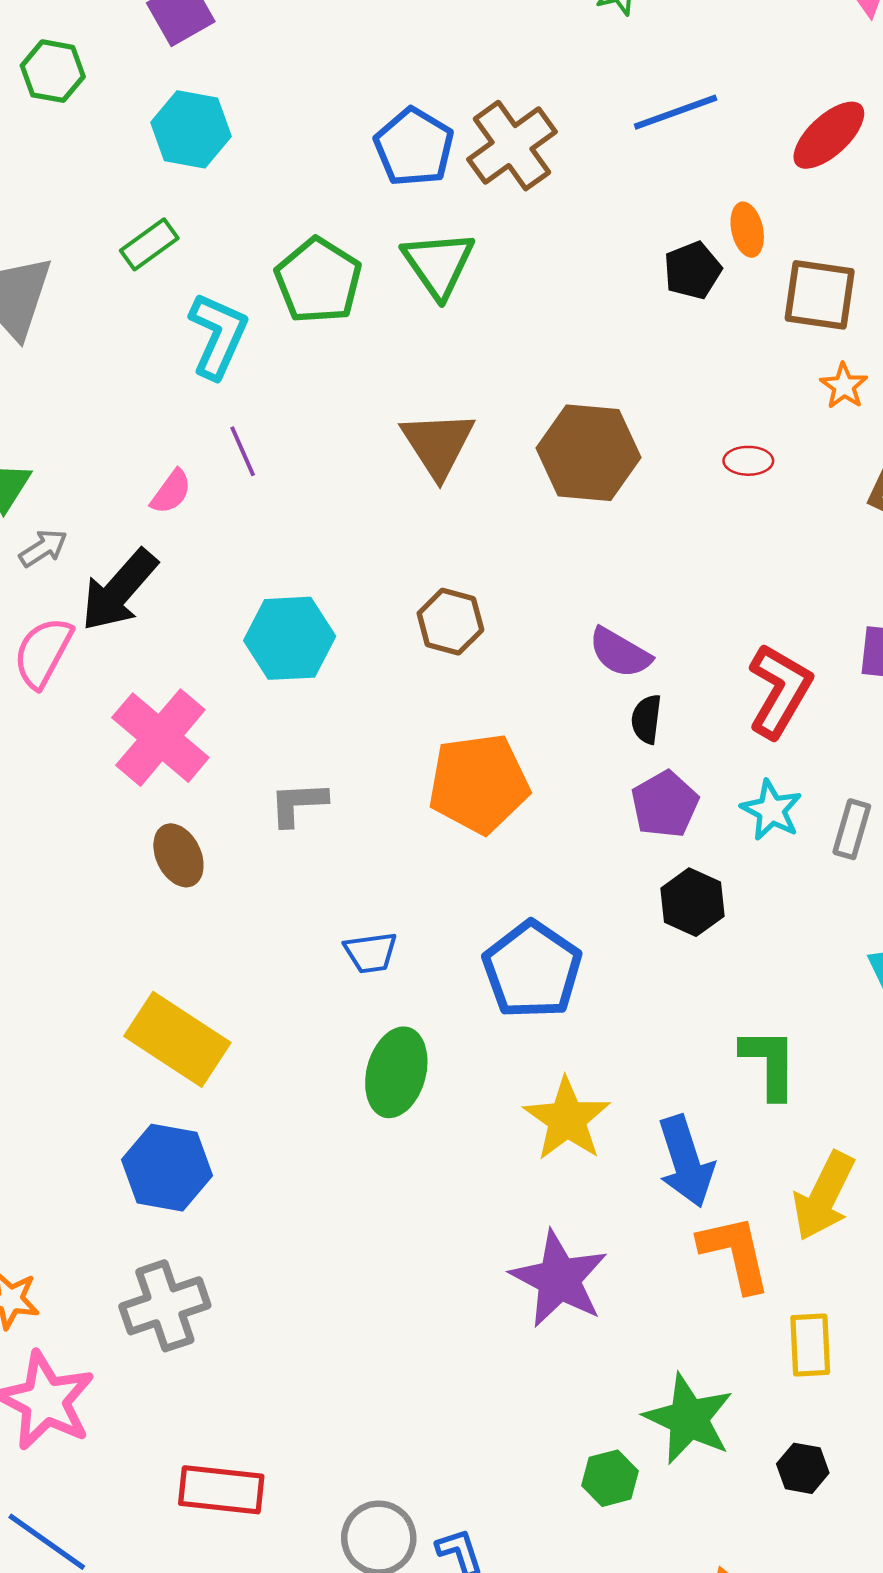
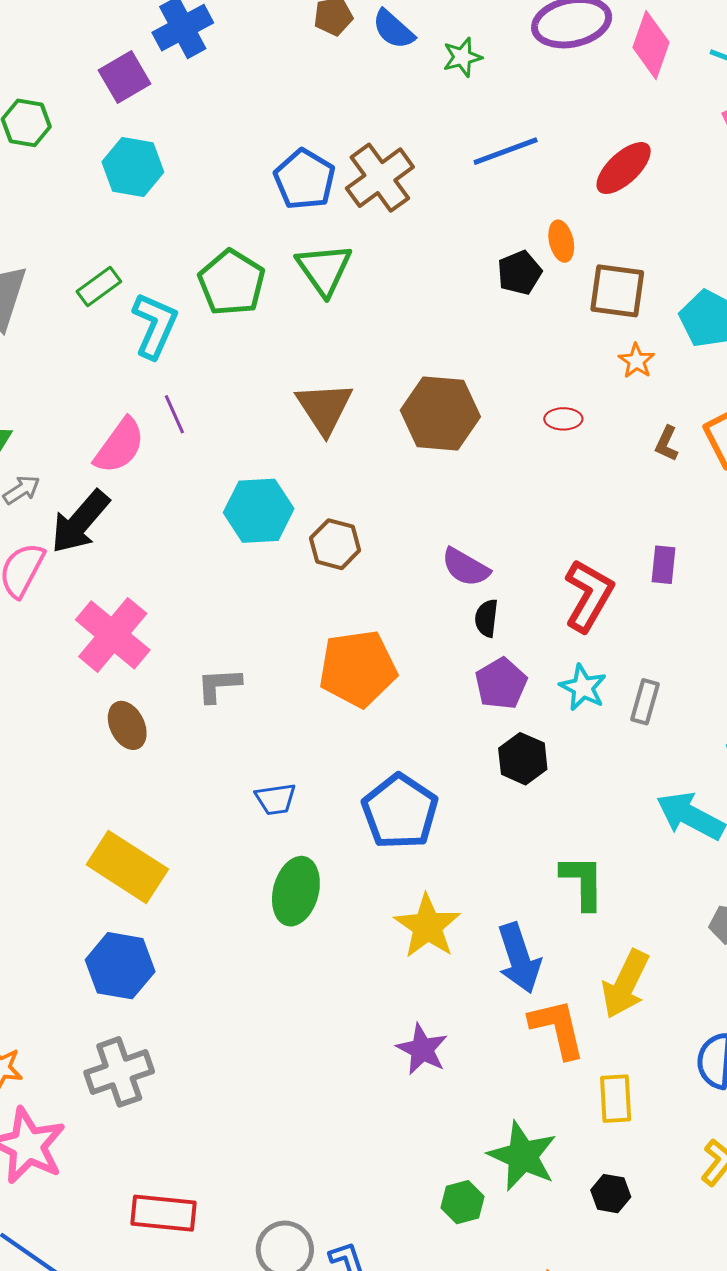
green rectangle: (149, 244) -> (99, 287), moved
pink semicircle: (171, 492) -> (120, 446), size x1.6
cyan hexagon: (290, 638) -> (259, 511), moved
purple star: (559, 1279) -> (422, 1049), size x0.7

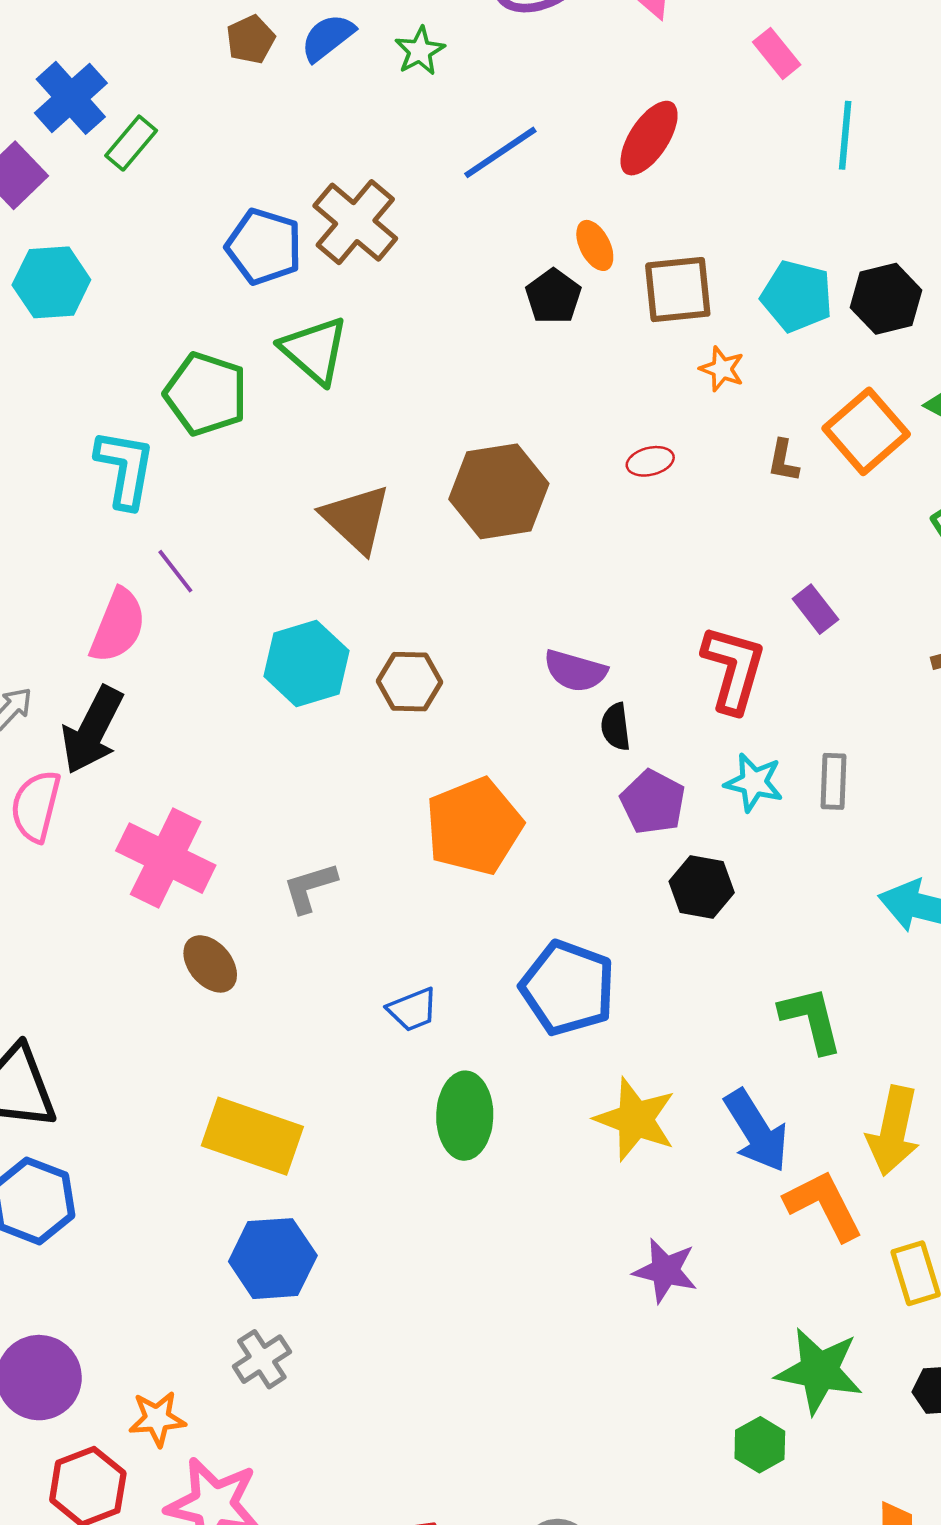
blue semicircle: (393, 29) -> (328, 37), turned 114
green rectangle: (99, 287) -> (131, 143), moved
purple rectangle: (664, 565) -> (815, 609), turned -30
gray cross: (119, 1072) -> (262, 1359), moved, size x0.7

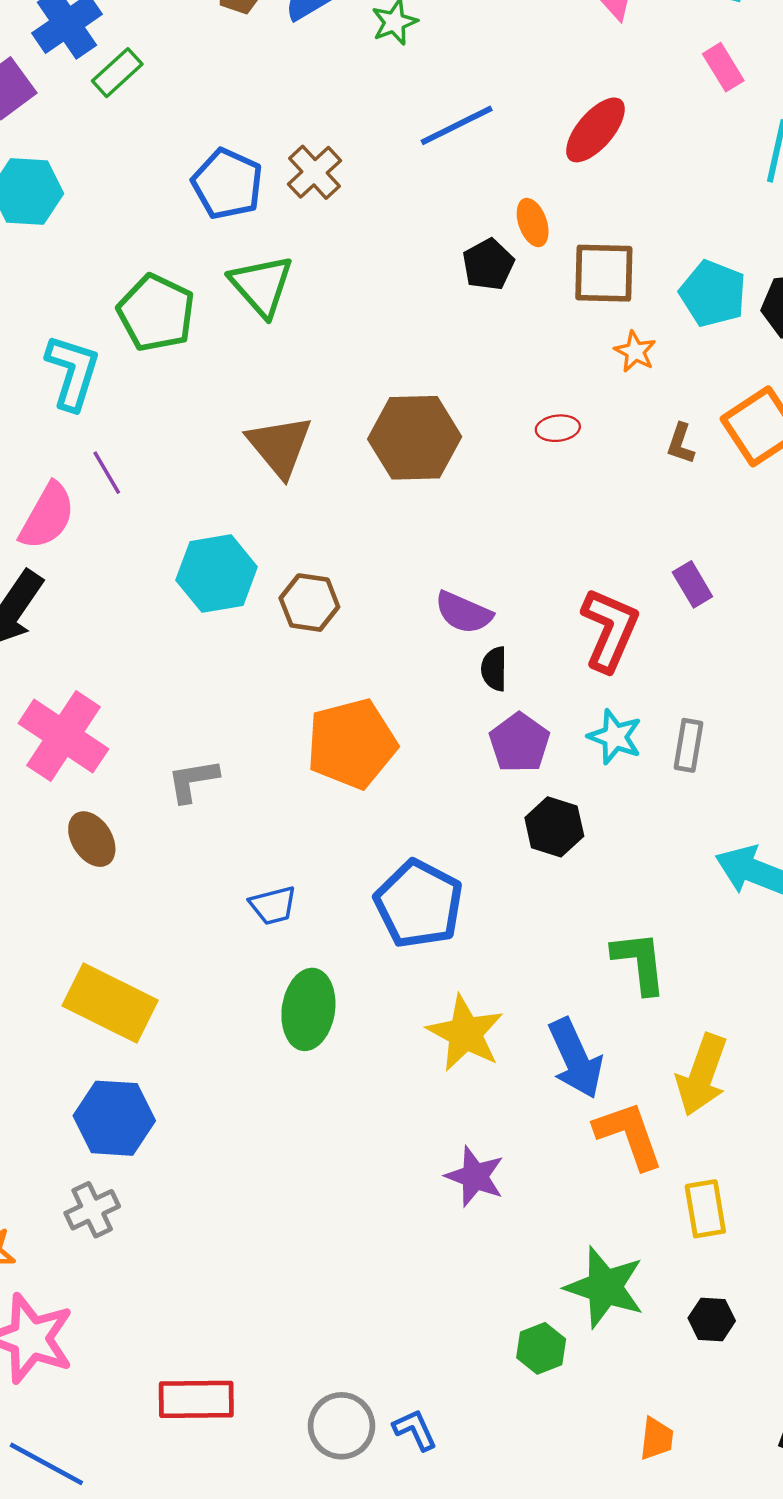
brown cross: (355, 222) -> (314, 172), size x0.7

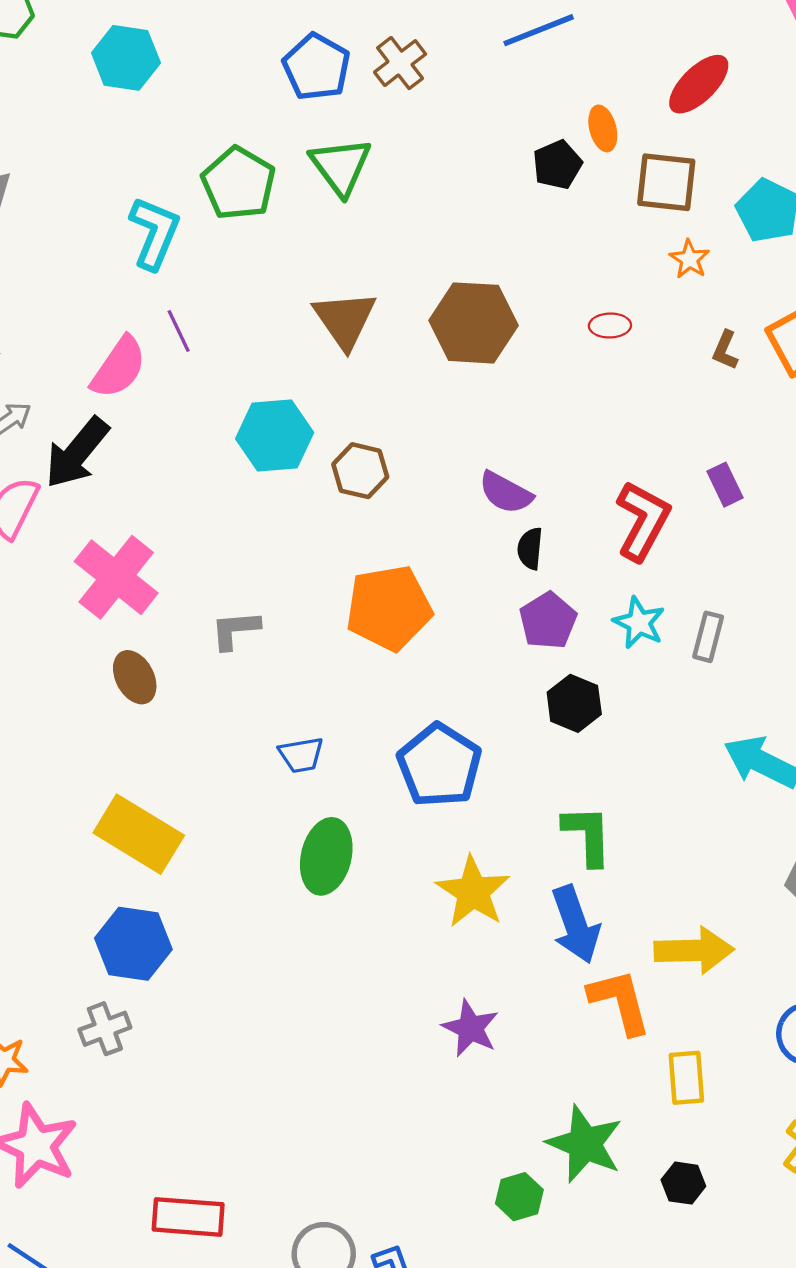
red ellipse: (595, 130) -> (699, 84), moved
green L-shape: (639, 962) -> (587, 835), moved
yellow arrow: (702, 1075) -> (694, 950), turned -116

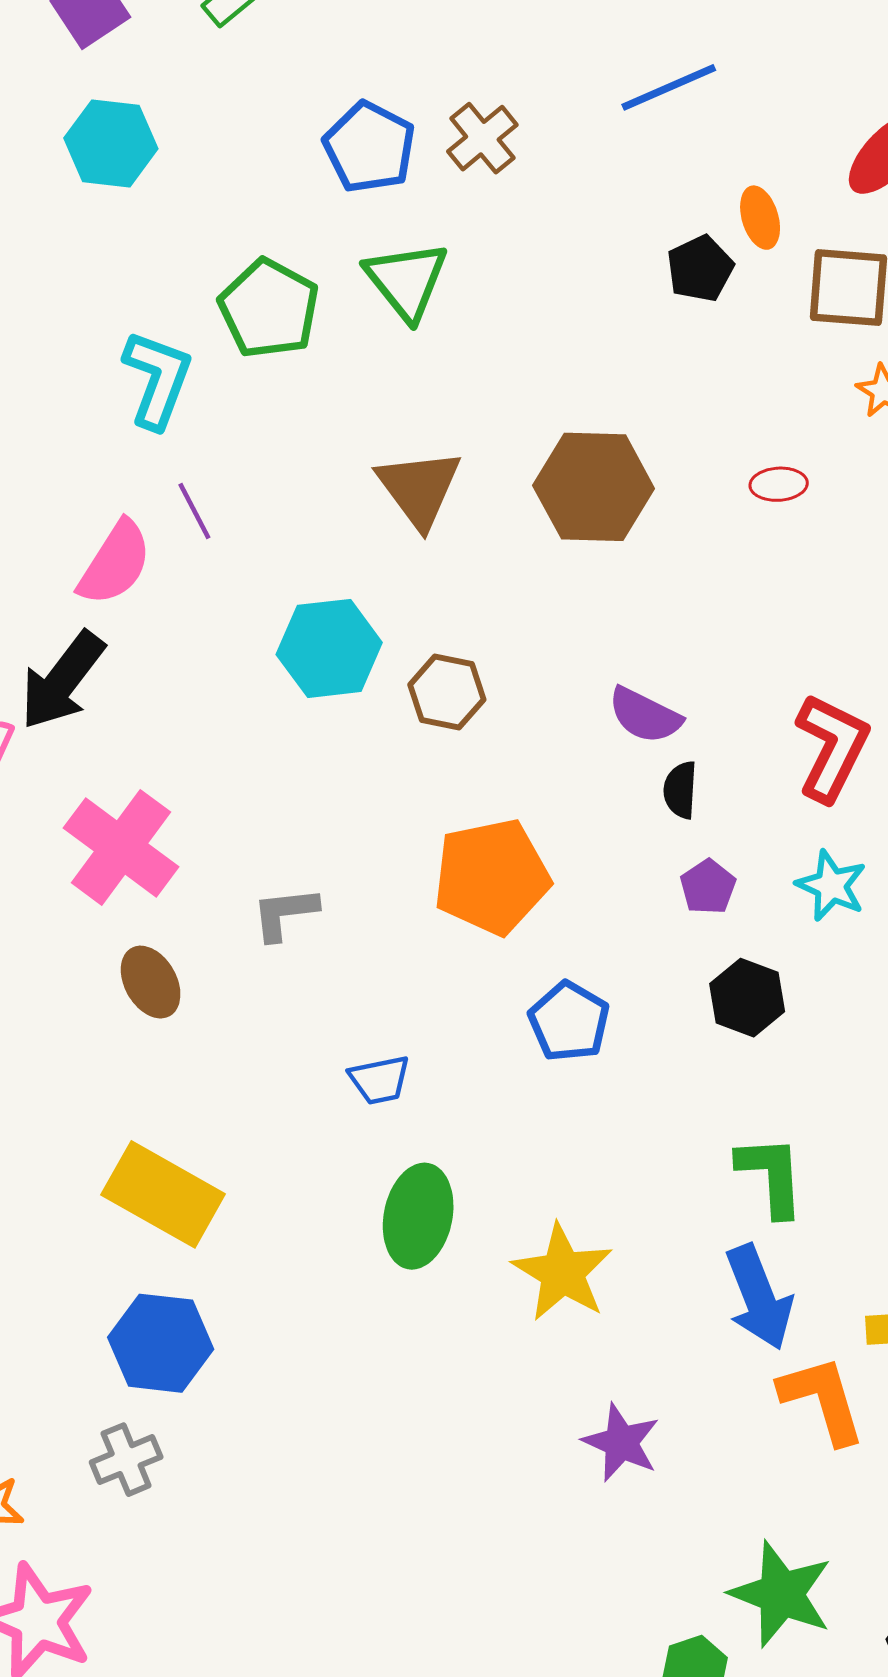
purple pentagon: (548, 621) -> (708, 887), size x0.7
blue pentagon: (439, 765) -> (569, 1022), moved, size x0.7
yellow star: (473, 892) -> (562, 1273), moved

